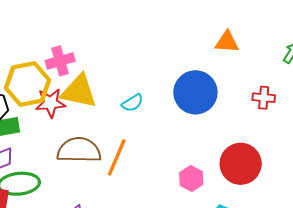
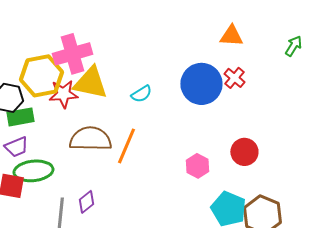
pink cross: (60, 61) -> (72, 54), size x1.4
red cross: (264, 98) -> (234, 78), moved, turned 35
red circle: (241, 164) -> (244, 152), size x0.7

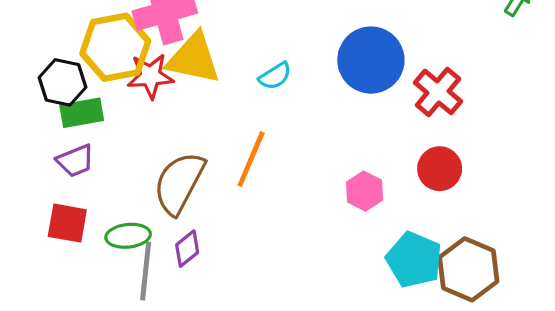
red cross: (234, 78) -> (438, 92), moved, size x1.4
brown semicircle: (90, 139) -> (179, 183), moved, turned -63
green ellipse: (33, 171) -> (128, 236), moved, size x0.7

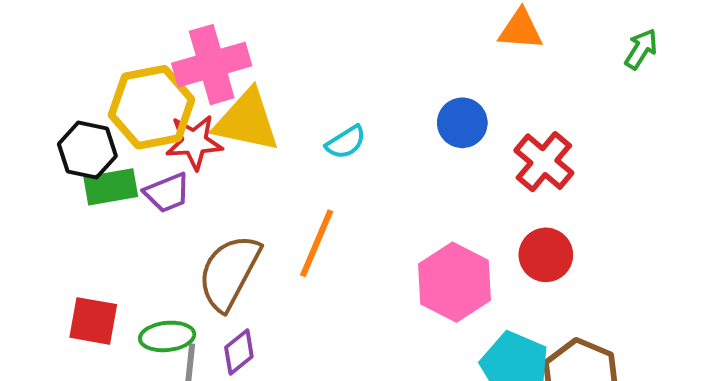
blue circle: (371, 60) -> (462, 123), size x0.6
purple trapezoid: (75, 161) -> (167, 193), moved
pink hexagon: (365, 191) -> (455, 282), size x1.6

